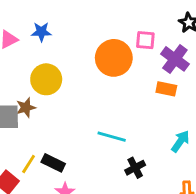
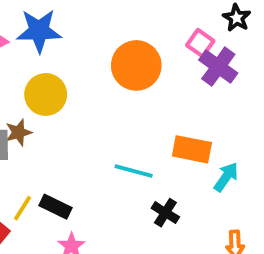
blue star: (41, 32) -> (39, 31), size x1.6
pink square: (145, 40) -> (200, 43), moved, turned 30
orange rectangle: (166, 89) -> (192, 149), moved, size x1.4
black cross: (135, 168) -> (165, 213), turned -30

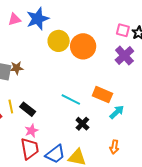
blue star: (39, 31) -> (38, 19), turned -30
pink square: (200, 43) -> (123, 30), moved, turned -32
yellow circle: (46, 94) -> (59, 41), moved
yellow line: (22, 208) -> (11, 106), turned -56

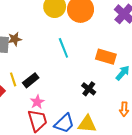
cyan line: (71, 99) -> (63, 48), moved, turned 48
black rectangle: (28, 109) -> (31, 80), turned -70

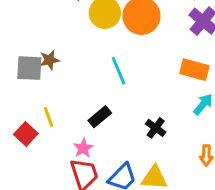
orange rectangle: (106, 57) -> (194, 70), moved
black rectangle: (31, 80) -> (100, 117), moved

